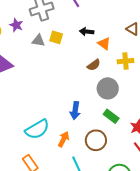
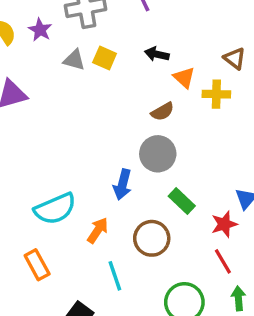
yellow cross: (125, 61) -> (216, 94), moved
gray circle: (108, 88) -> (158, 154), moved

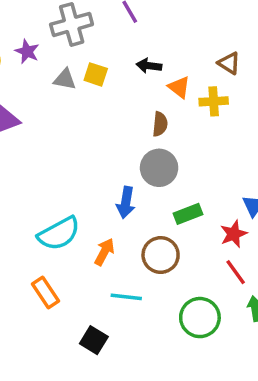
brown semicircle: (162, 112) -> (160, 124), turned -50
green rectangle: (182, 201) -> (188, 214), turned -60
cyan line: (115, 276) -> (126, 297), turned -60

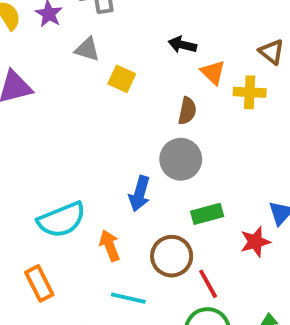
yellow square: (96, 74) -> (122, 79), moved
orange arrow: (104, 252) -> (110, 246), turned -56
red line: (236, 272) -> (208, 284), moved

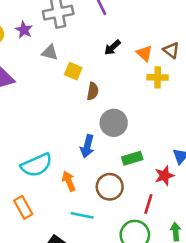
black arrow: (182, 45) -> (112, 47), turned -54
orange triangle: (213, 72) -> (144, 53), moved
brown semicircle: (187, 111) -> (93, 91), moved
red line: (208, 284) -> (148, 204), moved, turned 48

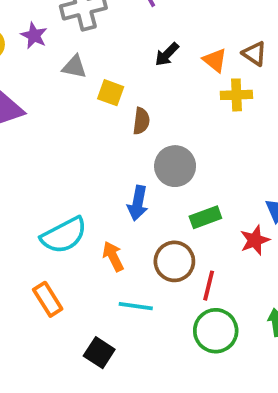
red line: (148, 204) -> (209, 286), moved

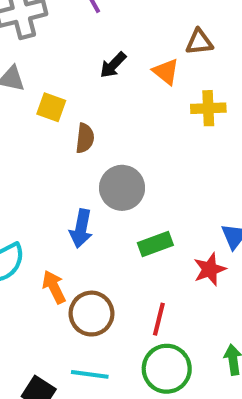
brown triangle: (254, 54) -> (199, 42), moved, turned -40
yellow cross: (236, 95) -> (208, 108), moved
brown circle: (174, 261) -> (91, 314), moved
cyan line: (136, 306) -> (90, 374), moved

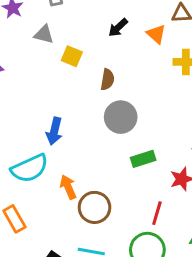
brown semicircle: (85, 138) -> (107, 80), moved
blue arrow: (81, 229) -> (54, 131), moved
red line: (159, 319) -> (157, 213), moved

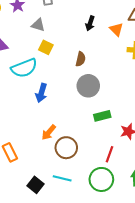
black arrow: (118, 28) -> (90, 23), turned -32
yellow square: (72, 56) -> (46, 47), moved
cyan semicircle: (30, 168) -> (24, 68), moved
orange arrow: (68, 187) -> (49, 132), turned -119

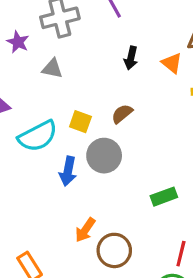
yellow square: (46, 47) -> (80, 122), moved
brown semicircle: (81, 59) -> (122, 114), turned -136
gray circle: (88, 86) -> (104, 156), moved

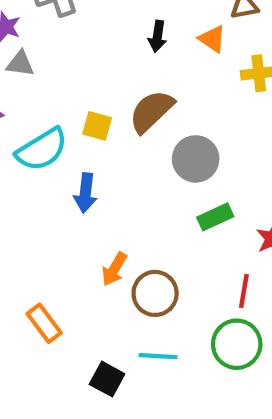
gray triangle: (52, 69) -> (20, 64), moved
brown semicircle: (122, 114) -> (151, 111), size x1.6
gray circle: (104, 156) -> (196, 159), moved

